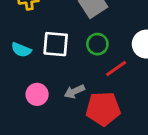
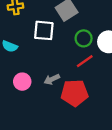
white square: (56, 44) -> (44, 30), moved
green circle: (97, 44) -> (84, 38), moved

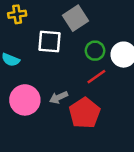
pink circle: (22, 82) -> (25, 100), size x1.5
red pentagon: (74, 93) -> (85, 113), turned -30

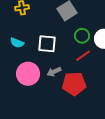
white square: (50, 42) -> (47, 44), moved
red pentagon: (85, 113) -> (74, 84), turned 30

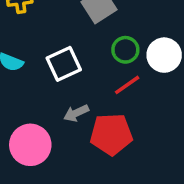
white square: (47, 44) -> (64, 64), turned -30
pink circle: (28, 74) -> (30, 145), moved

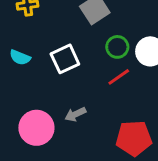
gray arrow: (76, 113) -> (75, 114), moved
red pentagon: (111, 134) -> (134, 138), moved

